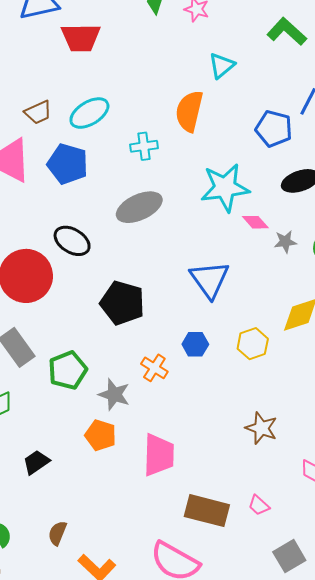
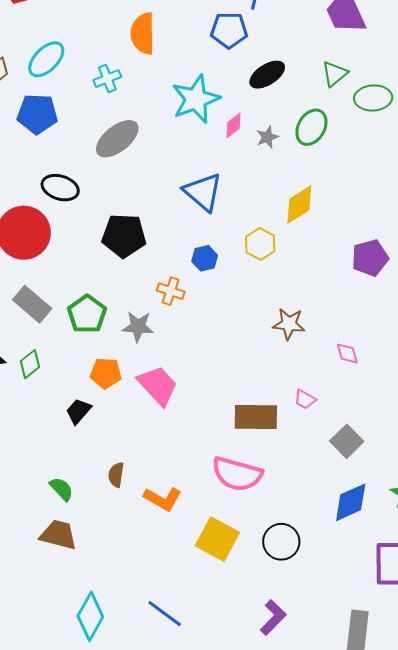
pink diamond: (255, 222) -> (234, 125), turned -72
orange pentagon: (101, 435) -> (106, 373), moved
pink trapezoid: (159, 455) -> (158, 386), moved, turned -30

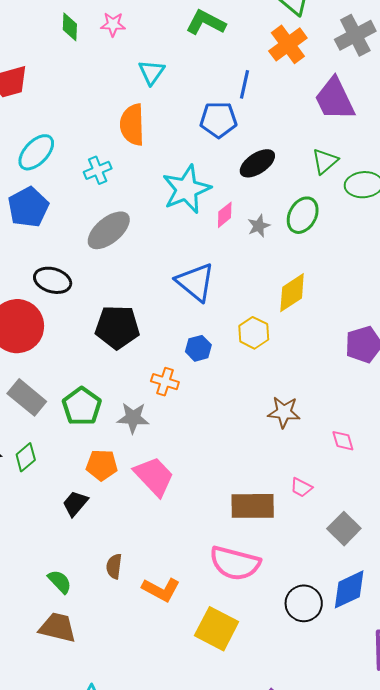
blue pentagon: (37, 114) -> (28, 207), turned -30
black circle: (281, 542) -> (304, 603), moved

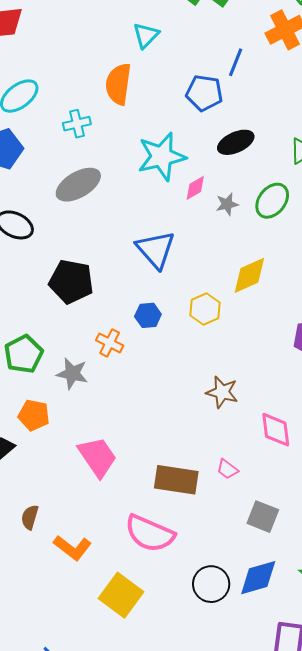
pink diamond: (343, 441) -> (276, 430), size x1.5
pink trapezoid: (154, 476) -> (97, 457), moved
gray square: (344, 529) -> (263, 517), turned -32

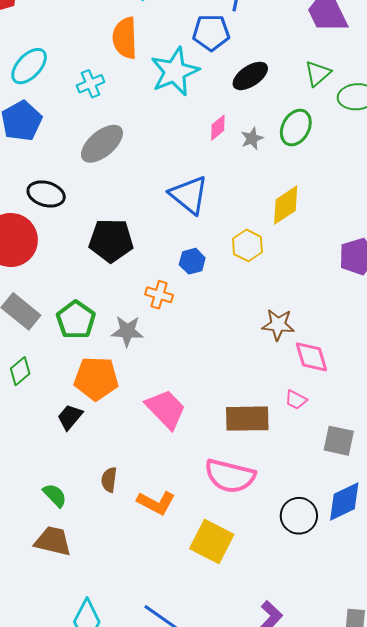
cyan star: (162, 157) -> (175, 72), moved
orange pentagon: (34, 415) -> (96, 378), size x1.4
pink diamond: (276, 430) -> (311, 357), moved

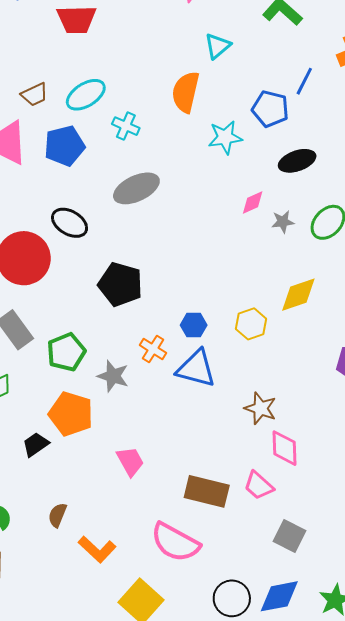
cyan star: (175, 72) -> (225, 137), size x0.7
cyan cross: (91, 84) -> (126, 126), moved, turned 32
blue triangle: (189, 195) -> (196, 369), moved, turned -39
pink trapezoid: (296, 400) -> (259, 486), size x1.4
pink trapezoid: (166, 409) -> (130, 461), size x0.7

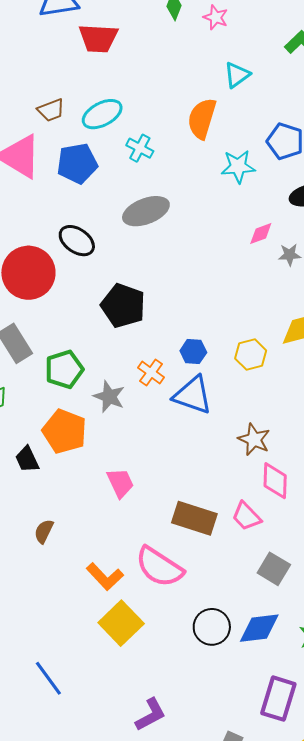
black trapezoid: (36, 444) -> (27, 459), turned -84
orange L-shape: (97, 549) -> (105, 577), moved

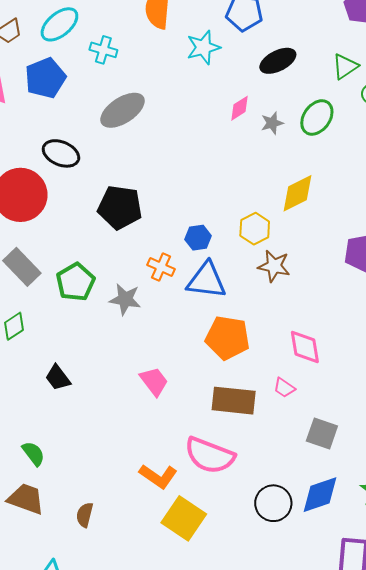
orange pentagon: (64, 431) -> (228, 338), moved
brown star: (254, 439) -> (274, 266), moved
pink trapezoid: (247, 516) -> (284, 388), size x0.7
brown semicircle: (44, 531) -> (85, 515), moved

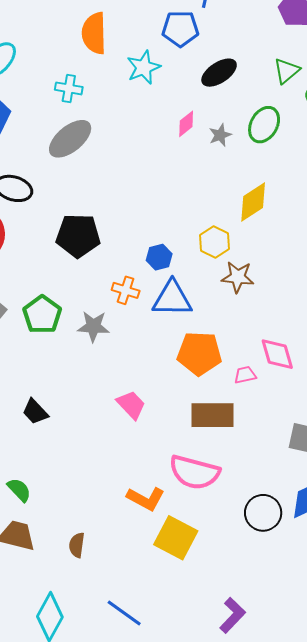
cyan cross: (103, 50) -> (69, 88), moved
pink trapezoid: (284, 388) -> (245, 375), moved, turned 140

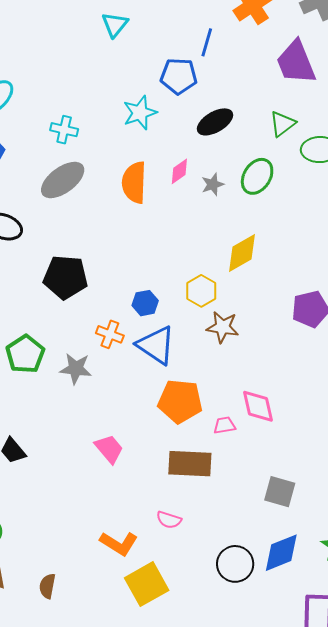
orange semicircle: (94, 33) -> (134, 183), moved
blue triangle: (172, 299) -> (156, 345), turned 30
pink semicircle: (195, 472) -> (169, 520), size x0.5
yellow square: (176, 538) -> (147, 584), turned 30

